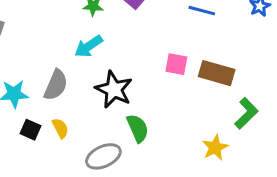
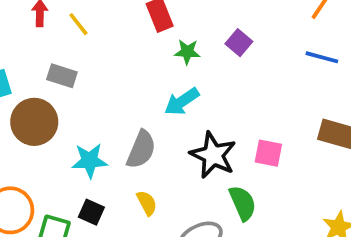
pink square: (176, 64) -> (268, 153), moved
black square: (30, 130) -> (91, 212), moved

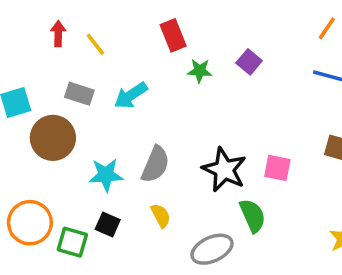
cyan arrow: (182, 102) -> (131, 95), moved

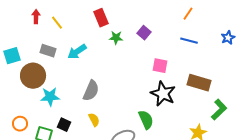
pink square: (277, 168) -> (160, 66), moved
black star: (224, 170) -> (163, 94), moved
cyan star: (106, 175) -> (50, 97), moved
orange circle: (30, 223) -> (20, 124), size x0.6

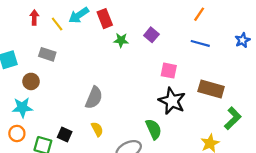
cyan arrow: (77, 52) -> (79, 15), moved
brown circle: (33, 76) -> (31, 81), size x0.6
cyan star: (50, 97) -> (22, 107), moved

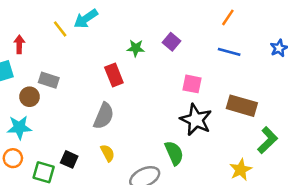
red arrow: (34, 17) -> (19, 44), moved
red rectangle: (105, 19) -> (114, 75), moved
gray rectangle: (47, 54) -> (49, 80), moved

